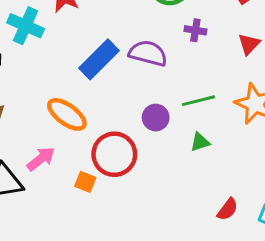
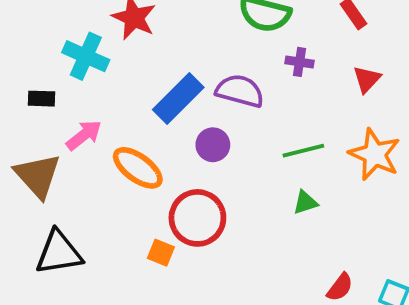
purple circle: (156, 118) -> (213, 145), moved
pink arrow: (41, 159) -> (84, 135), moved

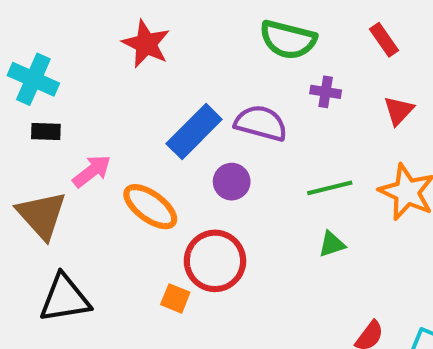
cyan cross: (86, 56) -> (33, 79), moved

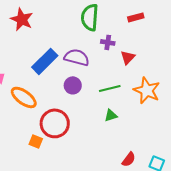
green semicircle: (288, 40) -> (90, 17), turned 80
red rectangle: (384, 40) -> (136, 17), turned -70
red triangle: (399, 111) -> (128, 57), moved
purple circle: (232, 182) -> (73, 85), moved

